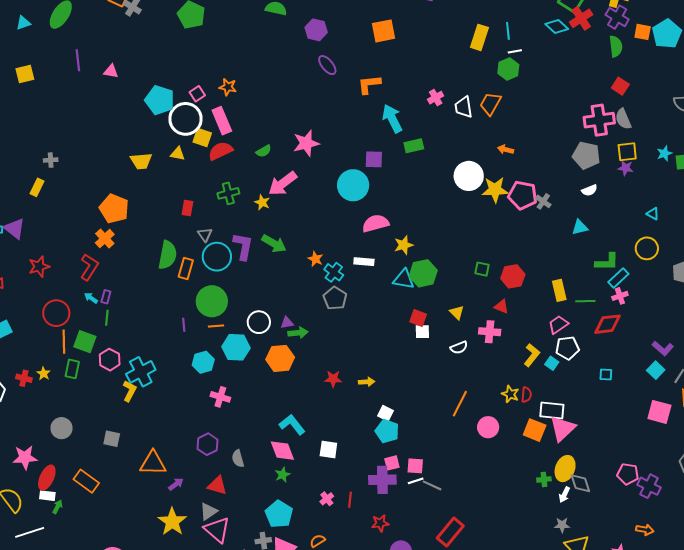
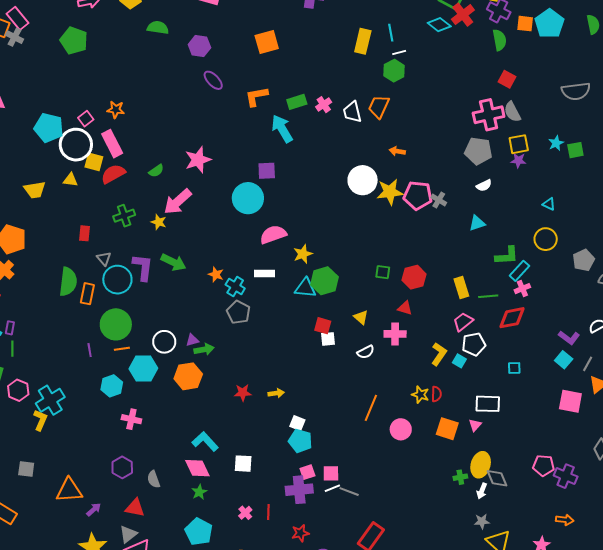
green rectangle: (414, 146) -> (297, 102), moved
white rectangle: (552, 410) -> (488, 404), moved
pink triangle: (563, 429) -> (475, 425), size x0.5

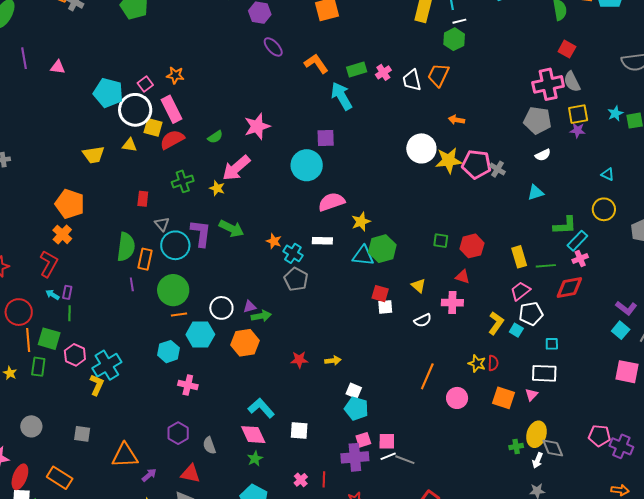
orange L-shape: (256, 96) -> (316, 64), turned 65
purple line: (90, 350) -> (132, 284), moved
cyan square: (514, 368) -> (552, 344), moved

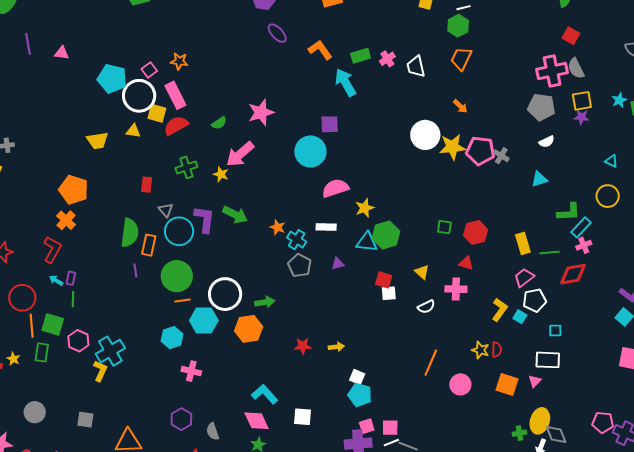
orange trapezoid: (438, 75) -> (461, 59), moved
orange arrow: (456, 120) -> (460, 106), turned -147
purple triangle: (250, 307) -> (338, 264), moved
white circle: (221, 308) -> (225, 294), size x1.4

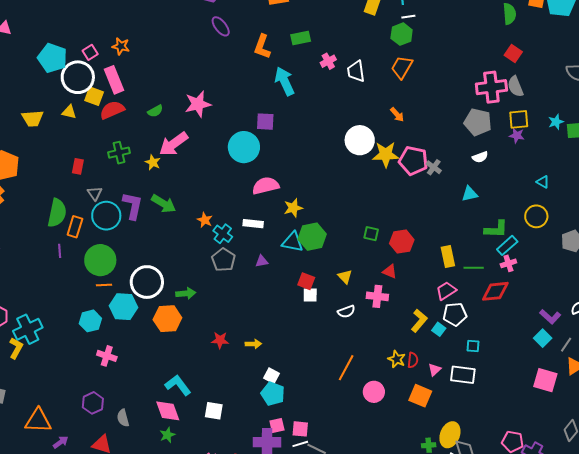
orange L-shape: (320, 50) -> (262, 47), turned -130
green rectangle: (361, 56) -> (301, 38), moved
pink triangle: (535, 381) -> (434, 370), moved

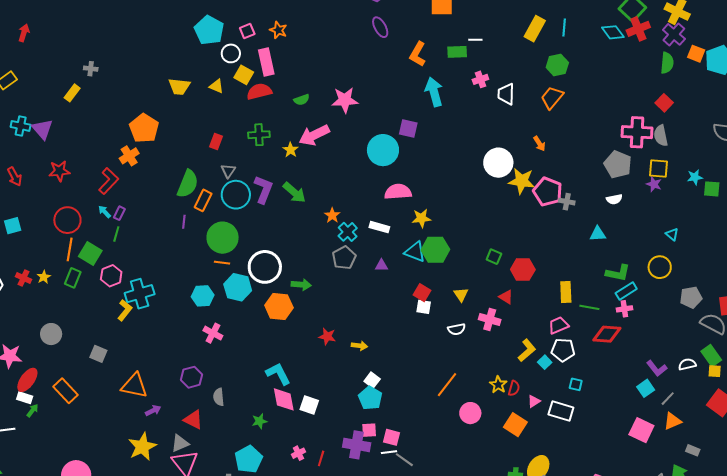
white line: (408, 17) -> (475, 40), moved
white circle: (78, 77) -> (231, 53), size x0.6
gray cross: (434, 167) -> (567, 202), turned -35
pink diamond: (168, 411) -> (284, 399), moved

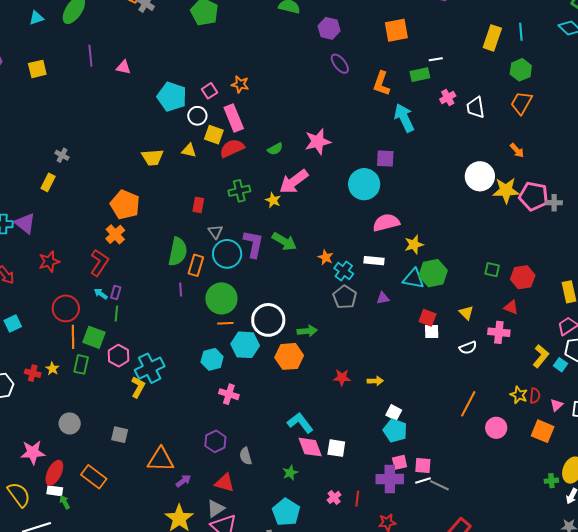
gray cross: (91, 69) -> (62, 155), turned 32
green arrow: (32, 411) -> (65, 502), turned -56

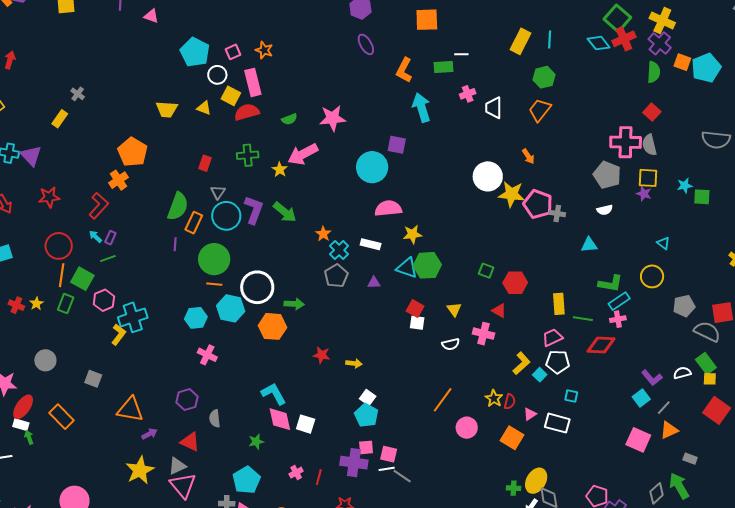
green line: (116, 314) -> (108, 259), turned 56

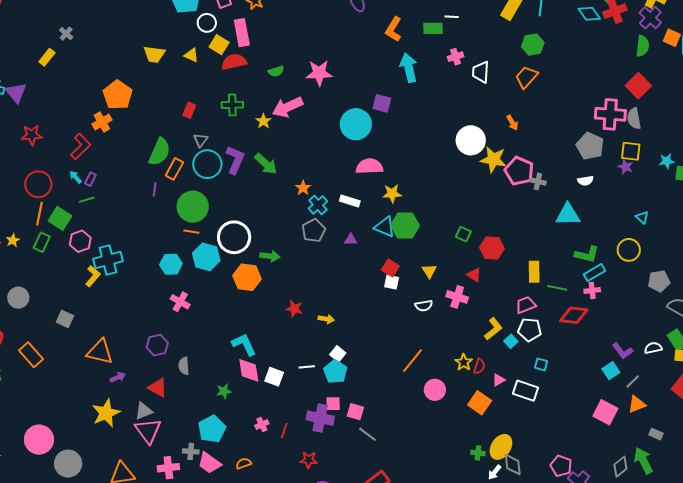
red square: (652, 112) -> (638, 86), size x1.4
cyan triangle: (589, 245) -> (568, 215), size x1.5
white line: (387, 469) -> (307, 367), moved

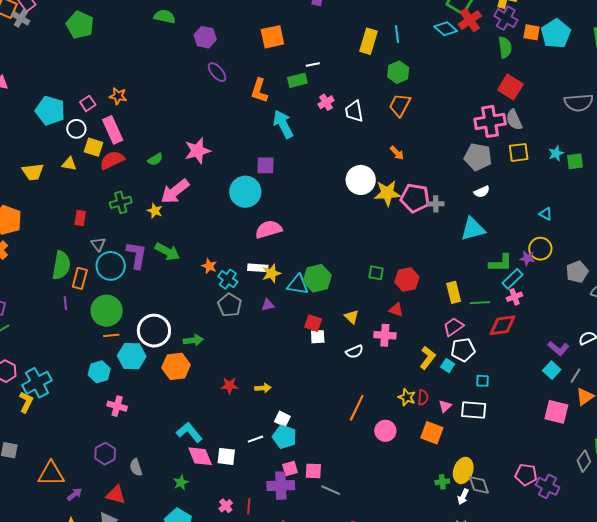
purple star: (626, 167) -> (527, 258), moved
yellow star: (392, 194) -> (271, 273), moved

